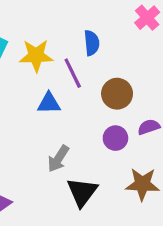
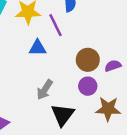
brown circle: (117, 94) -> (88, 60), moved
purple circle: (115, 138) -> (88, 86), moved

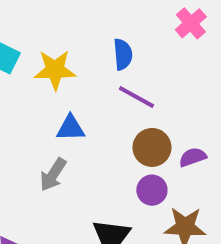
purple line: (55, 25) -> (136, 97), moved, turned -35
gray arrow: (45, 90) -> (53, 175), moved

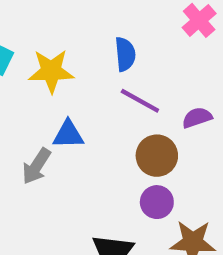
purple semicircle: (193, 157) -> (197, 118), moved
gray arrow: (53, 175) -> (36, 166), moved

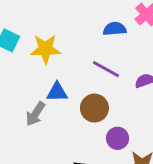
blue semicircle: (125, 54) -> (115, 29), moved, turned -90
brown circle: (157, 156) -> (94, 108), moved

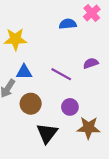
purple line: (106, 69) -> (61, 74), moved
brown circle: (94, 108) -> (31, 104), moved

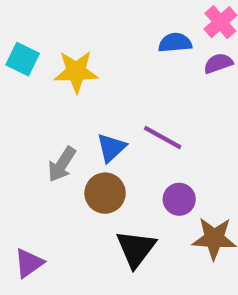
purple semicircle: (91, 63) -> (218, 63), moved
blue triangle: (24, 72) -> (111, 148), moved, turned -42

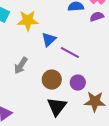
blue triangle: (111, 148) -> (49, 40), moved
brown circle: (105, 193) -> (52, 80), moved

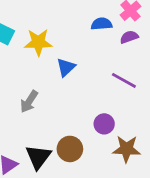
purple line: (70, 53) -> (124, 80), moved
brown circle: (52, 80) -> (70, 149), moved
black triangle: (57, 107) -> (38, 157), moved

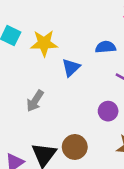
blue semicircle: (101, 24) -> (105, 47), moved
purple circle: (104, 124) -> (108, 111), moved

